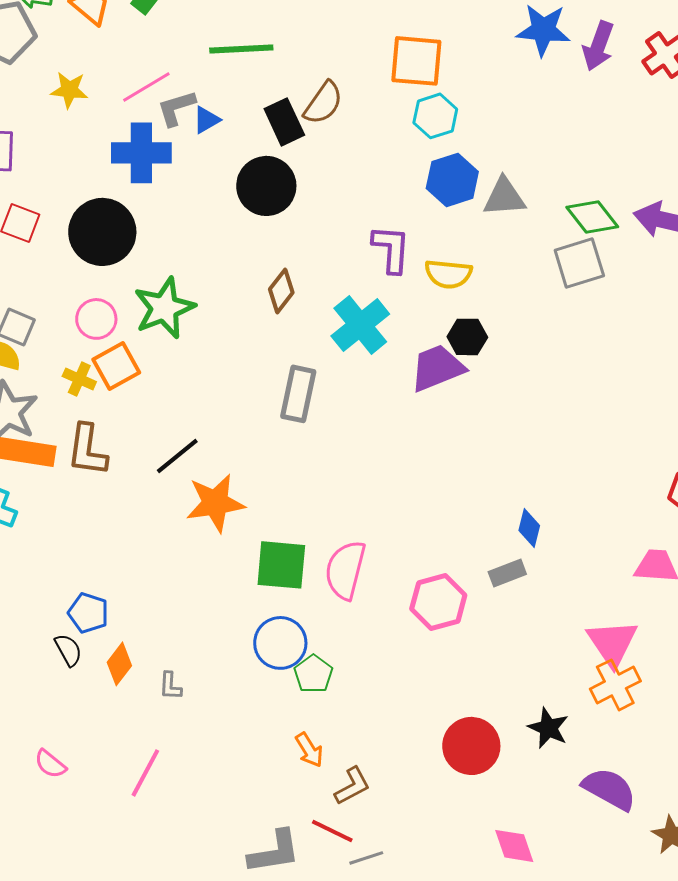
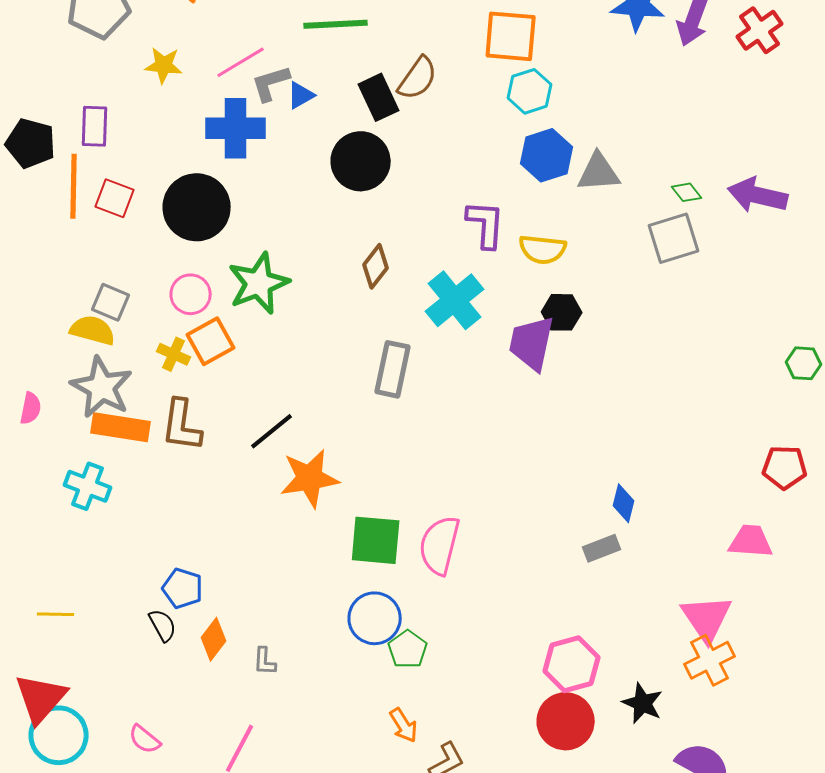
green diamond: (592, 217) -> (687, 192), size x0.6
purple trapezoid: (437, 368) -> (532, 343), turned -56
pink hexagon: (438, 602) -> (572, 664), moved

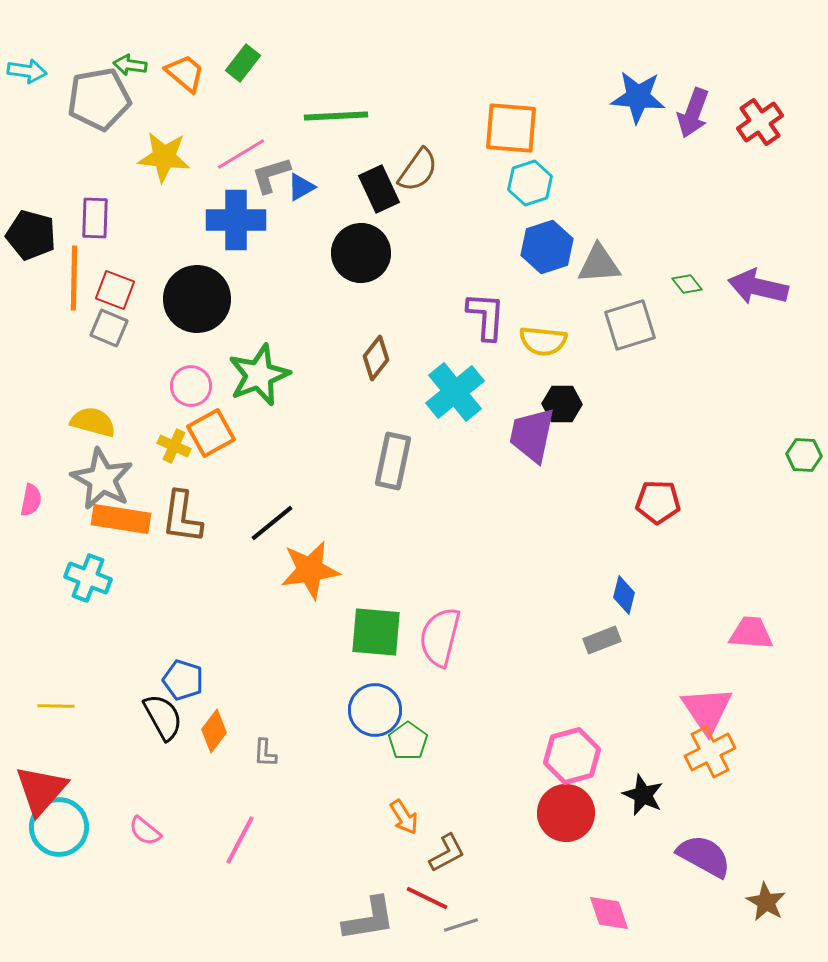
yellow star: (164, 65) -> (164, 157), size x1.4
gray square: (674, 238) -> (630, 325), moved
gray square: (111, 302) -> (109, 328), moved
red pentagon: (785, 467) -> (658, 502), moved
black semicircle: (163, 625) -> (163, 717), size x1.4

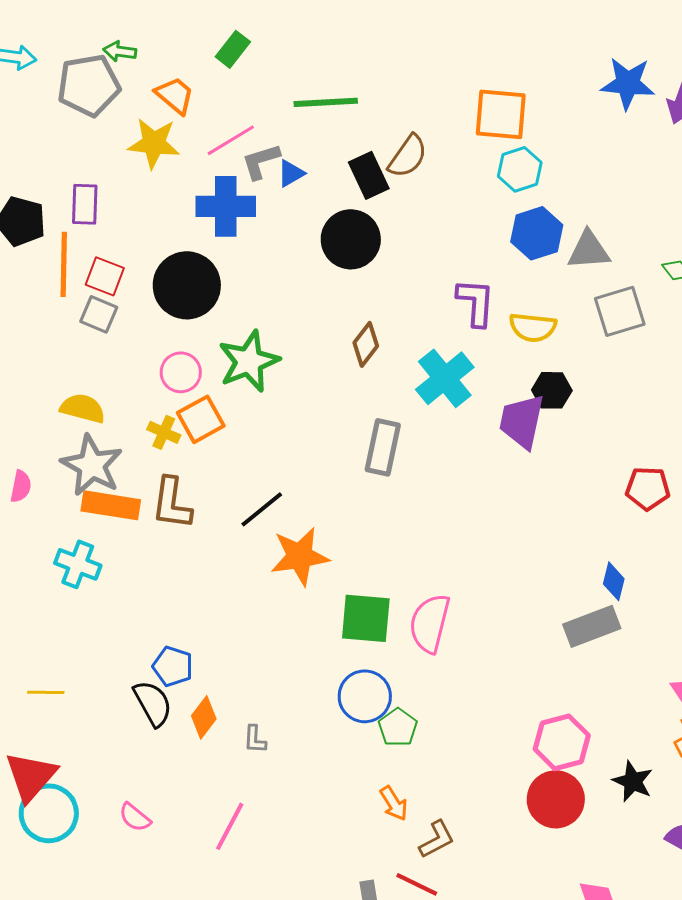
orange trapezoid: (185, 73) -> (175, 95), moved
gray rectangle: (602, 640) -> (592, 626), size x1.5

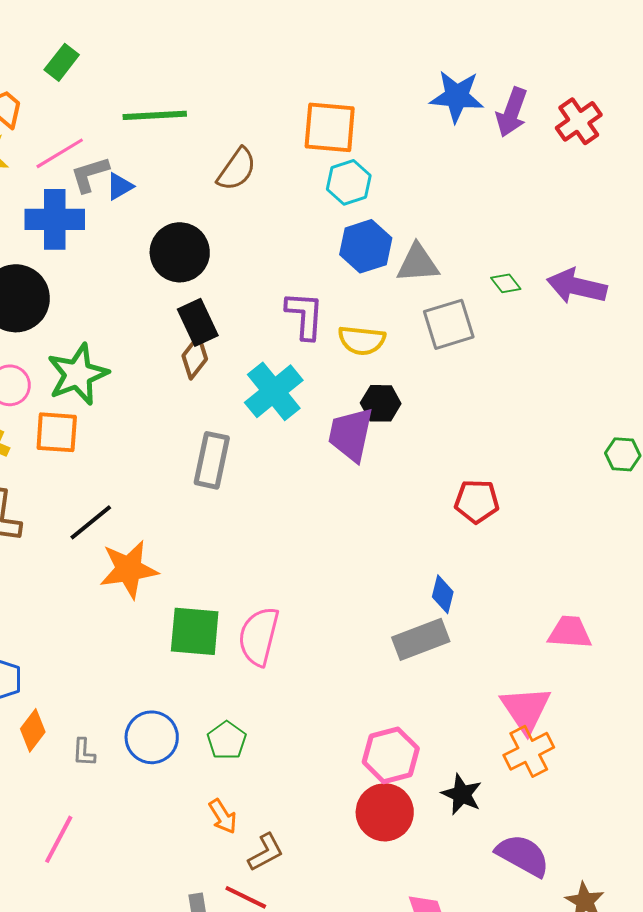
black rectangle: (369, 175) -> (198, 322), moved
orange square: (201, 419) -> (57, 432), moved, turned 33
blue circle: (365, 696) -> (152, 737), moved

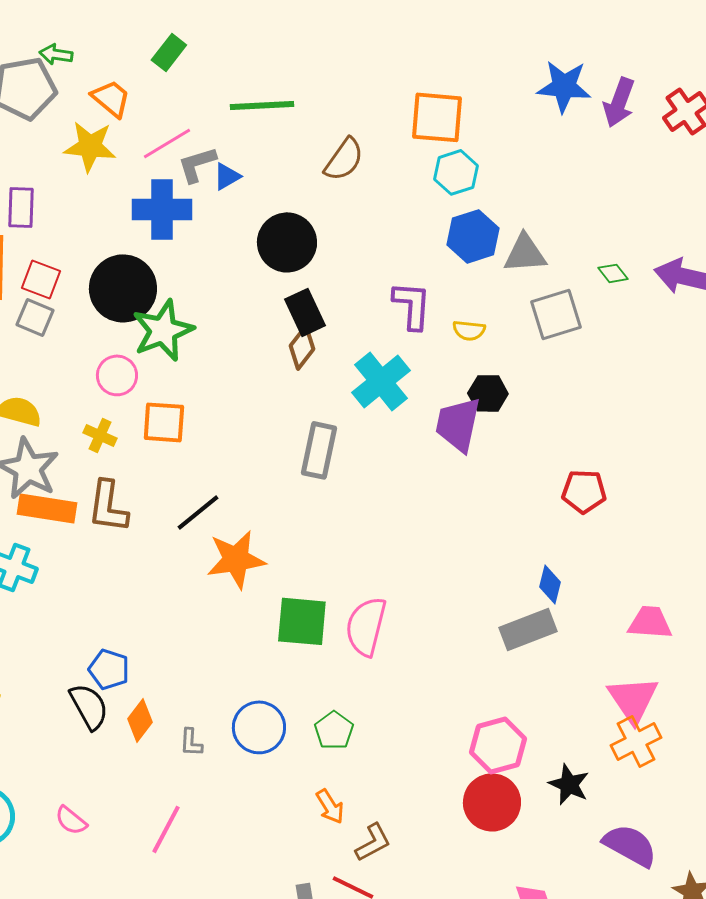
yellow semicircle: (362, 340) -> (469, 330), size x0.7
green star: (78, 374) -> (163, 330), moved
pink trapezoid: (570, 632) -> (650, 622), moved

